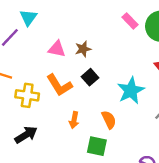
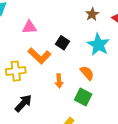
brown star: (83, 49) -> (92, 14), moved
green square: (97, 146) -> (83, 97), turned 30

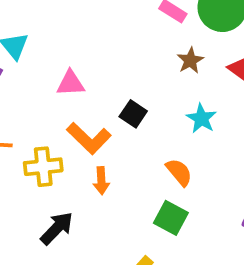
cyan star: (98, 45) -> (201, 118), size x0.7
orange arrow: (59, 81) -> (101, 181), moved

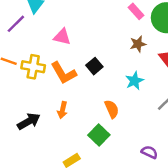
yellow cross: (43, 167) -> (33, 67), moved
orange arrow: (101, 181) -> (62, 110), moved

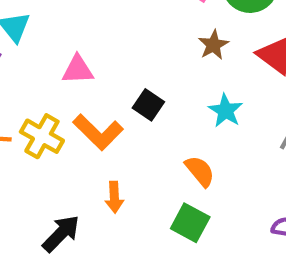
yellow cross: (33, 67) -> (42, 136), turned 35

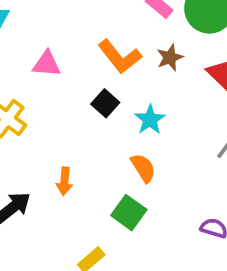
cyan star: (225, 111) -> (150, 120), moved
orange L-shape: (98, 132) -> (120, 57), moved

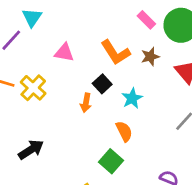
orange arrow: (65, 181) -> (86, 103), moved

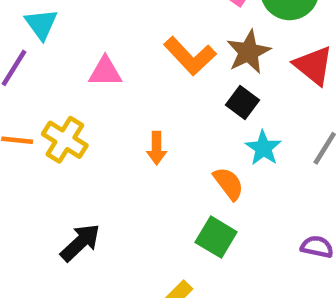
brown star: (150, 57) -> (248, 52), size x1.4
black square: (102, 84) -> (243, 103), moved
cyan star: (132, 98) -> (263, 148), moved

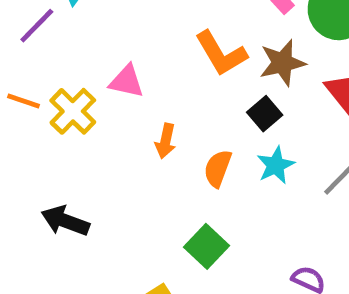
pink triangle: (105, 72) -> (127, 81), moved
orange semicircle: (228, 184) -> (218, 168), moved, turned -135
black arrow: (80, 243) -> (65, 221), turned -129

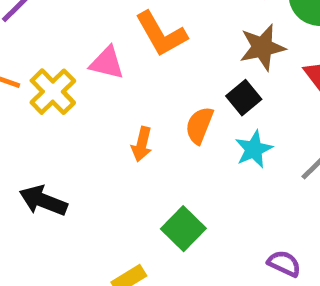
orange L-shape: (221, 54) -> (161, 34), moved
orange arrow: (166, 141) -> (142, 144), moved
orange semicircle: (218, 168) -> (199, 125), moved

